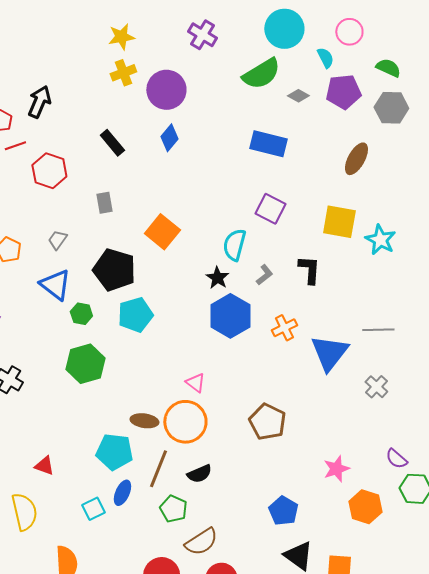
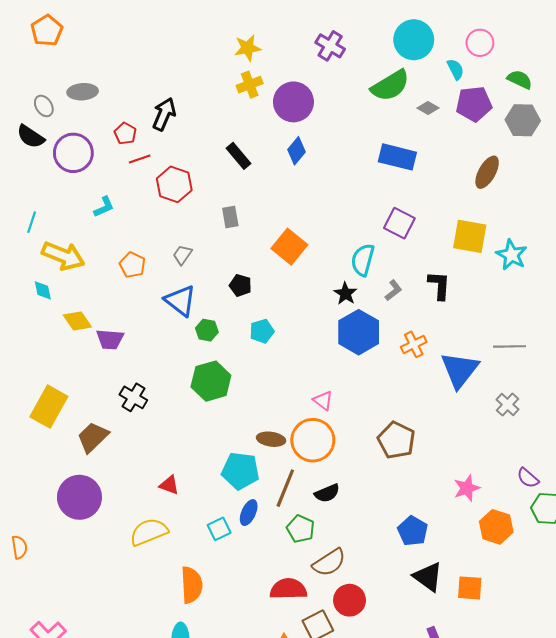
black pentagon: (114, 270) -> (240, 285), size x0.5
cyan pentagon: (135, 315) -> (262, 331), size x0.7
yellow semicircle: (24, 512) -> (149, 532), turned -99

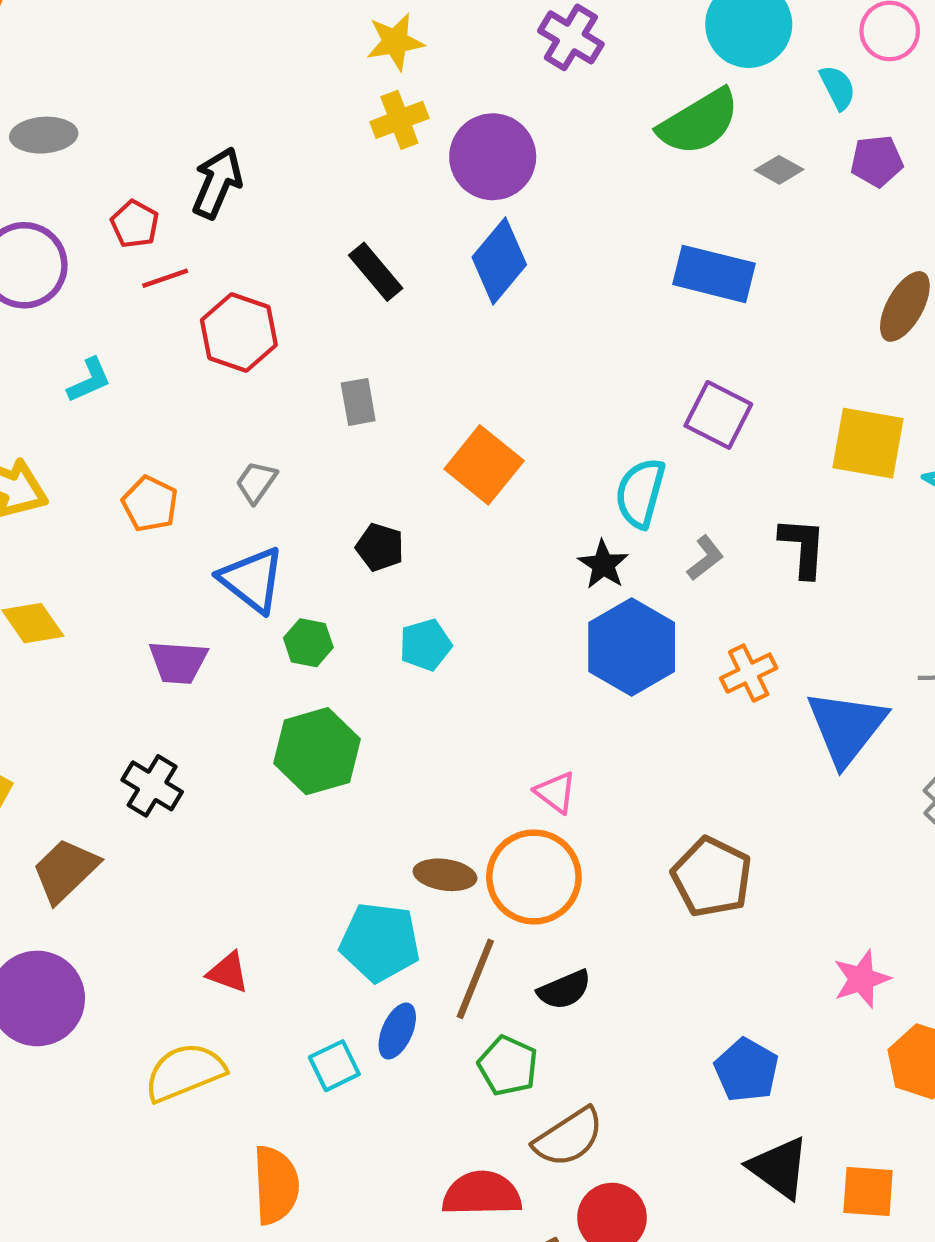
purple pentagon: (474, 104) -> (877, 161), size x0.7
blue diamond: (297, 151) -> (499, 261), size x1.4
purple trapezoid: (110, 339) -> (178, 662), moved

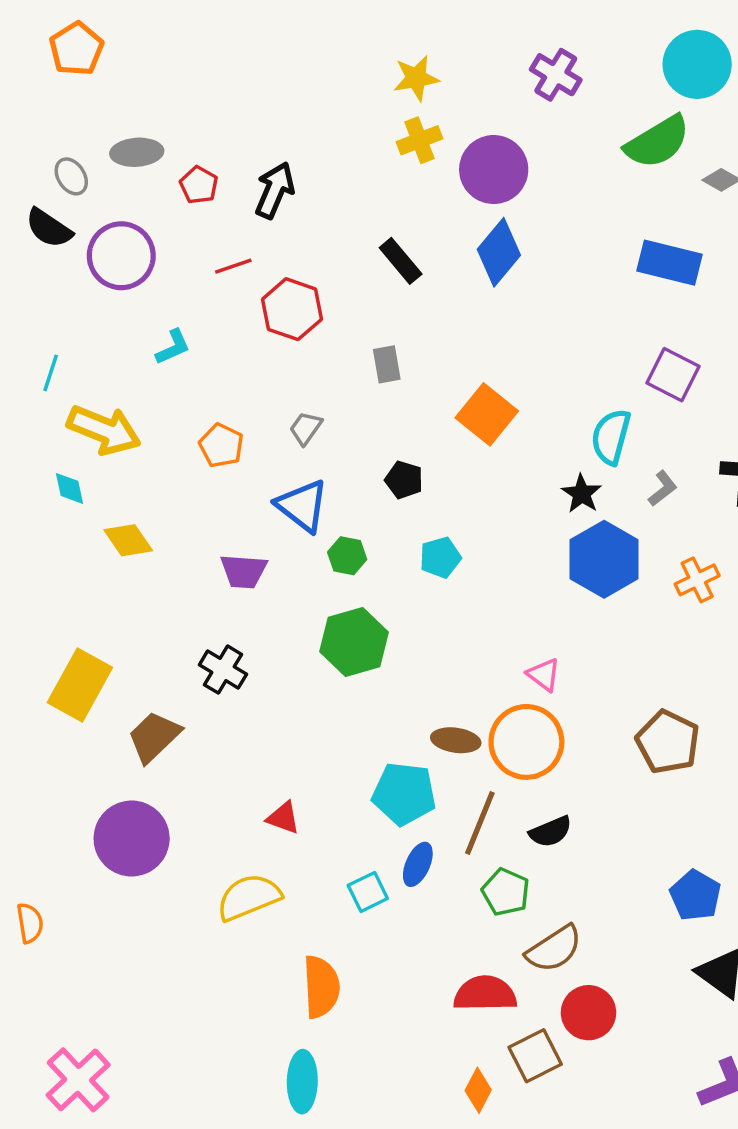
red pentagon: (135, 224) -> (199, 185), moved

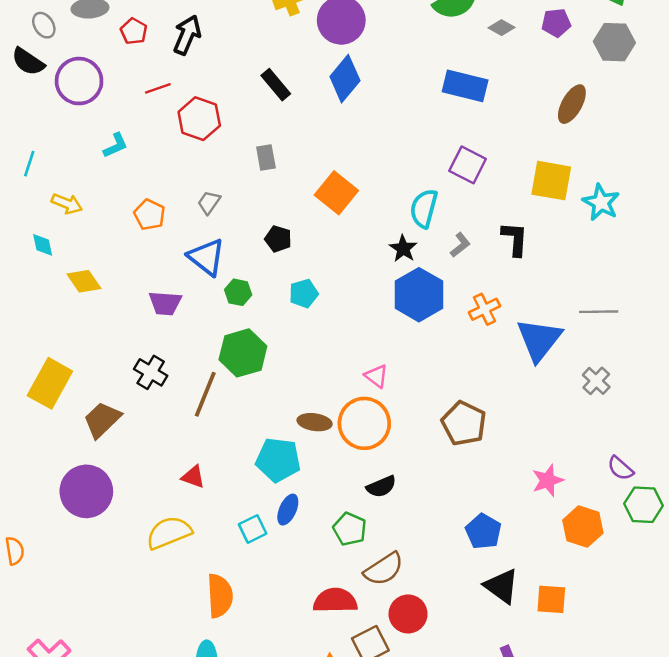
yellow arrow: (104, 430) -> (67, 204), size x0.6
brown line: (480, 823) -> (205, 394), moved

